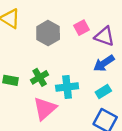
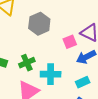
pink square: (81, 28) -> (70, 42), moved

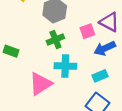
green cross: (27, 63) -> (55, 40), moved

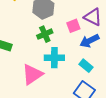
cyan rectangle: (100, 76) -> (86, 66), turned 64

